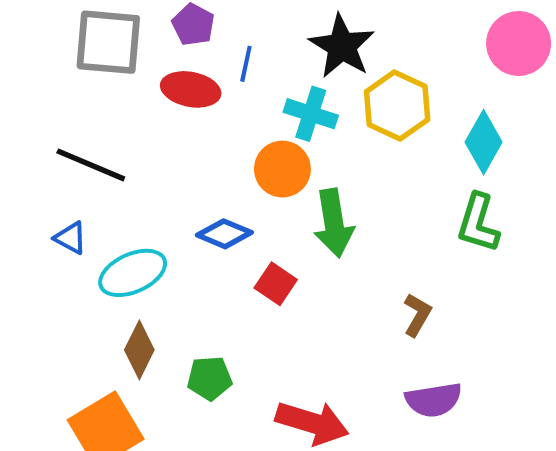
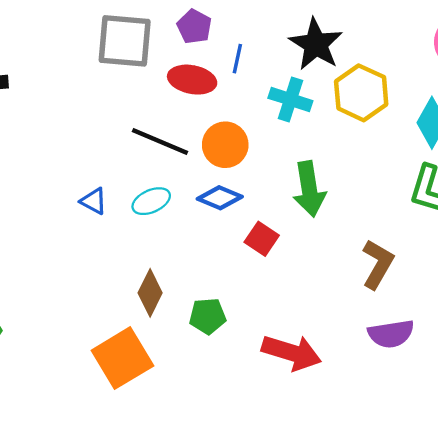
black line: (91, 165) -> (160, 141), moved
orange circle: (282, 169) -> (225, 145), moved
cyan ellipse: (133, 273) -> (151, 201), moved, size x0.7
brown L-shape: (417, 315) -> (378, 264), size x1.4

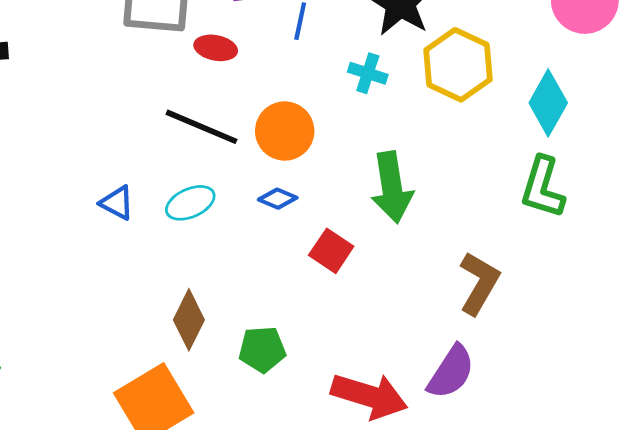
red ellipse: (192, 80) -> (216, 48), moved, size x0.7
cyan cross: (290, 99) -> (368, 73), size x0.7
blue diamond: (220, 198) -> (278, 199), size x0.7
purple semicircle: (391, 334) -> (451, 372), moved, turned -48

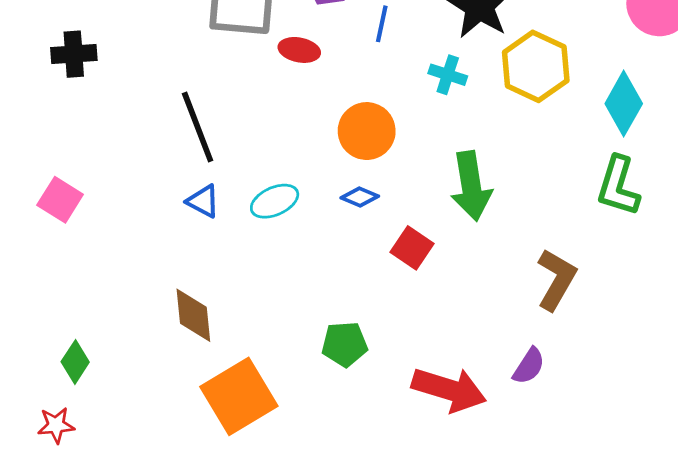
black line: (202, 127) -> (198, 127), moved, turned 46
brown diamond: (189, 320) -> (193, 315), moved, turned -32
purple semicircle: (451, 372) -> (529, 366), size x0.7

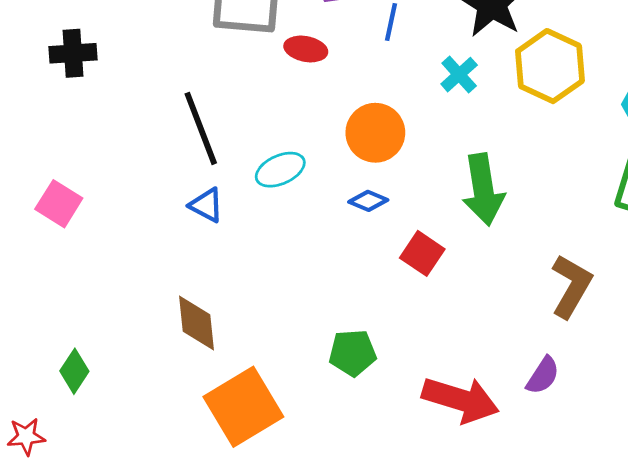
cyan cross: (448, 75) -> (459, 75), turned 30
cyan ellipse: (275, 201) -> (280, 170), moved
red star: (56, 425) -> (26, 437), moved

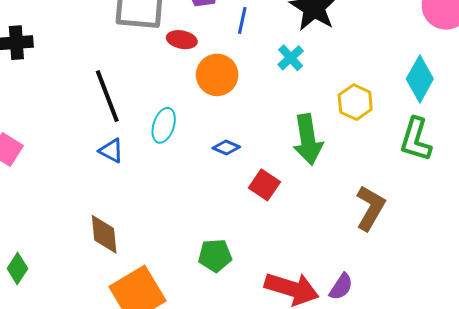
yellow hexagon: (550, 66) -> (355, 102), moved, size x0.7
orange circle: (375, 133) -> (217, 75), moved
cyan ellipse: (280, 170) -> (164, 125), turned -48
purple semicircle: (543, 375) -> (341, 287), moved

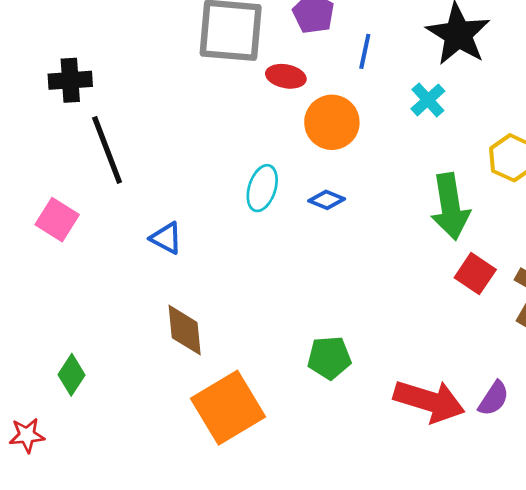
black line: (107, 96) -> (107, 150), moved
blue diamond: (226, 148) -> (327, 200), moved
blue triangle: (111, 151) -> (166, 238), moved
red square: (264, 185) -> (475, 274), moved

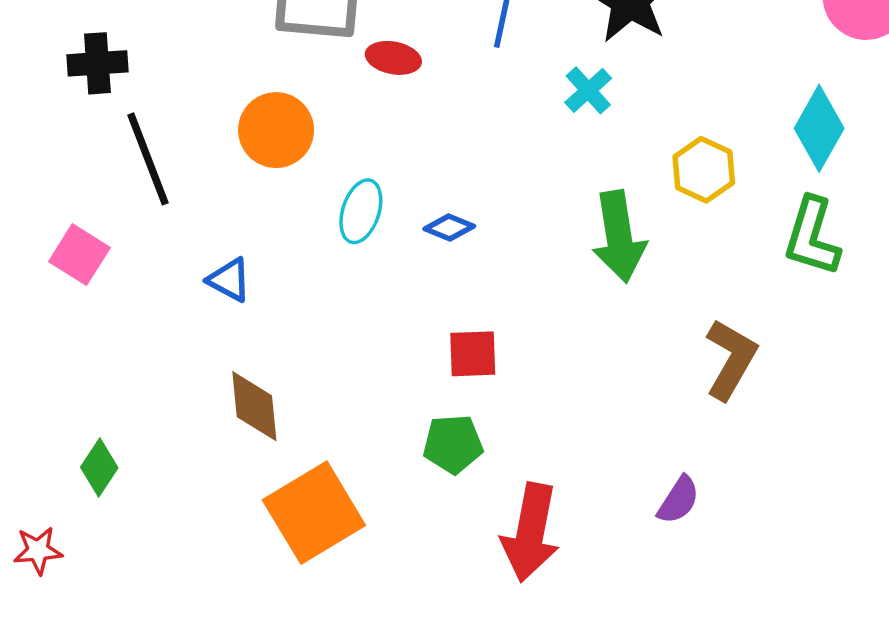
orange circle: (332, 122) -> (276, 130), moved
red square: (475, 274) -> (473, 354), moved, turned -36
red arrow: (429, 401) -> (530, 532), moved, turned 84

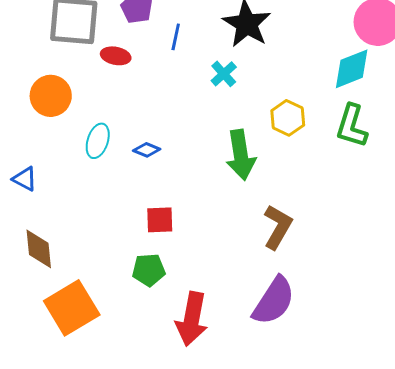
cyan diamond: (819, 128) -> (352, 69), moved, turned 39
green L-shape: (812, 237) -> (352, 126), moved
brown L-shape: (731, 359) -> (278, 227), moved
purple semicircle: (678, 500) -> (274, 301), size x1.8

